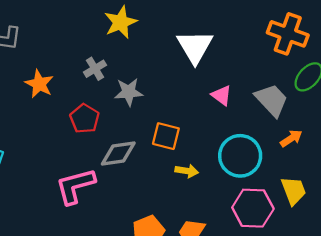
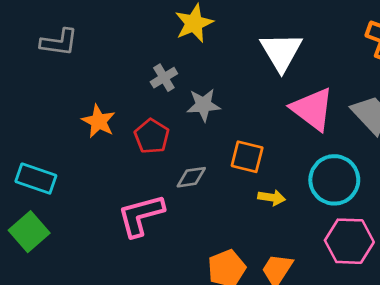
orange star: (39, 84) -> (99, 121), moved
pink triangle: (222, 95) -> (312, 109), size x1.8
gray diamond: (118, 153) -> (191, 177), size x0.7

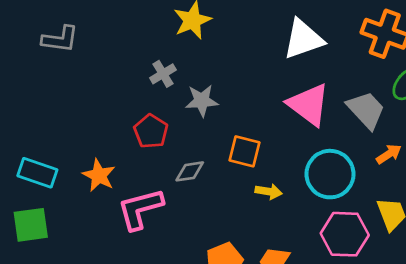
white triangle: (281, 52) -> (303, 39), moved, turned 42
orange star: (99, 121) -> (99, 175), moved
green square: (29, 232) -> (31, 225), turned 33

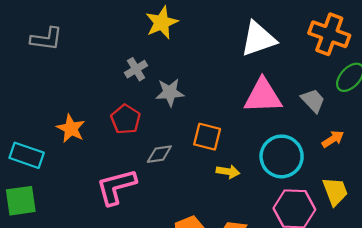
pink triangle: (309, 105) -> (263, 96), turned -39
gray trapezoid: (366, 110) -> (313, 101), size x0.7
orange star: (99, 175) -> (71, 129), moved

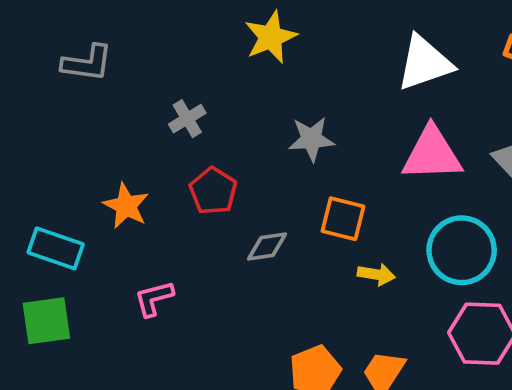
gray cross: (136, 69) -> (187, 119), moved
gray star: (170, 92) -> (311, 139), moved
pink L-shape: (116, 187) -> (154, 298), moved, size x0.6

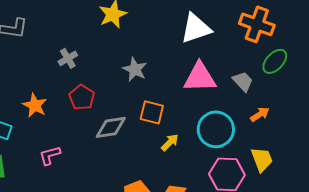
gray star: (311, 139) -> (135, 69), turned 30
gray diamond: (267, 247) -> (111, 127), size x1.4
yellow arrow: (376, 274) -> (170, 142), turned -54

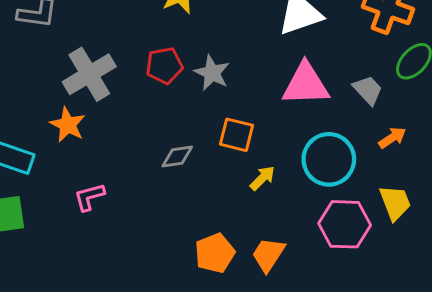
gray cross: (68, 58) -> (89, 74), moved, size x1.8
red pentagon: (82, 97) -> (164, 66), moved, turned 30
gray diamond: (111, 127) -> (177, 156), size x0.7

